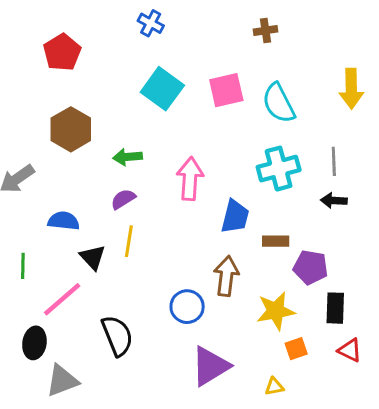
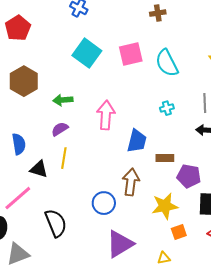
cyan cross: (279, 169) -> (167, 108), size x0.5
blue semicircle: (64, 221) -> (19, 144), turned 75
black triangle: (93, 257) -> (39, 169), turned -30

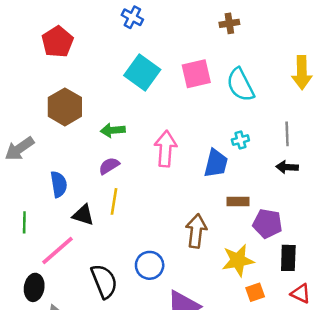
blue trapezoid: (137, 141) -> (216, 163), moved
blue circle: (104, 203) -> (150, 265), moved

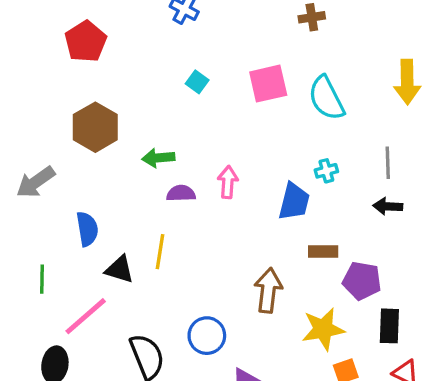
cyan square: (142, 73) -> (197, 82), size x0.5
pink arrow: (166, 149) -> (228, 182), size x0.7
purple semicircle: (109, 166) -> (181, 193), moved, turned 30

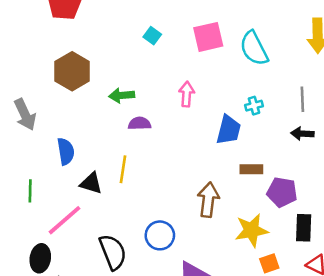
gray arrow: (36, 182) -> (25, 115), turned -80
pink arrow: (228, 182) -> (187, 94), moved

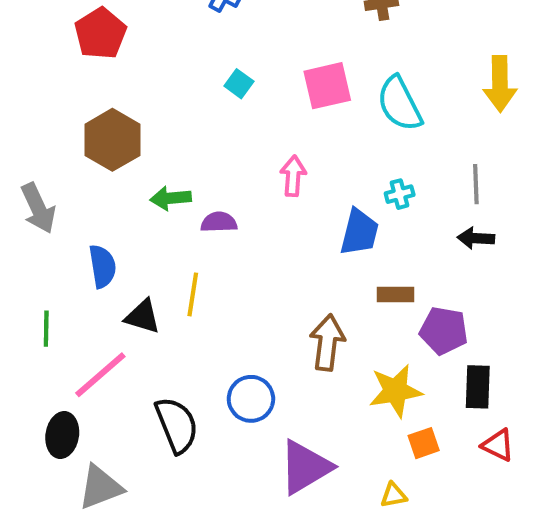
green arrow: (122, 95) -> (171, 198), moved

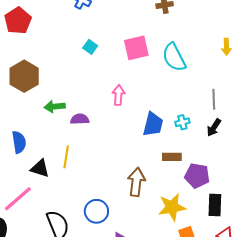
yellow arrow: (500, 84) -> (226, 47), size x0.6
cyan cross: (400, 194) -> (182, 122), moved
black arrow: (476, 238) -> (214, 127), turned -60

